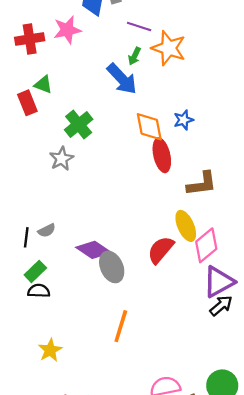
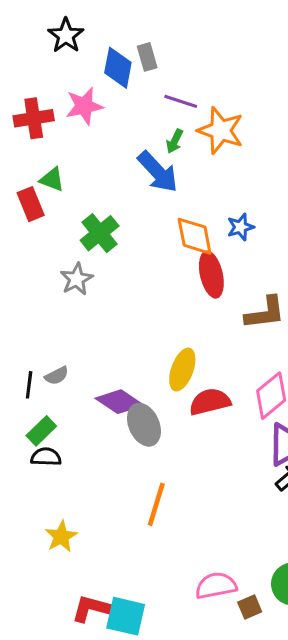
yellow ellipse: (186, 226) -> (182, 370), moved, turned 44
red semicircle: (161, 250) -> (210, 402), turned 36

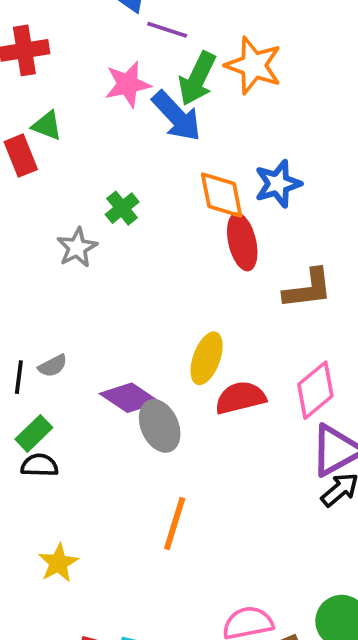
purple line: (181, 101) -> (167, 30), moved
pink star: (84, 106) -> (128, 84), moved
green arrow: (175, 141) -> (197, 79), size x1.8
blue star: (240, 227) -> (278, 184), size x1.4
green cross: (100, 233) -> (122, 208), moved, size x0.7

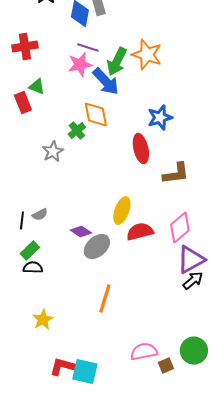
purple line: (167, 30) -> (88, 48), moved
orange diamond: (222, 195) -> (96, 115), moved
purple diamond: (130, 398) -> (81, 232), size x0.7
gray ellipse: (160, 426) -> (97, 247), turned 72

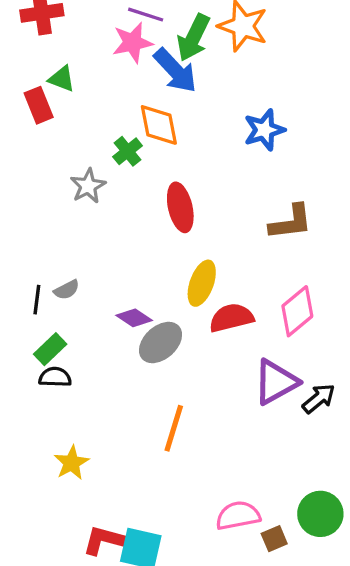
red ellipse: (141, 149) -> (180, 207), moved
purple triangle: (191, 260) -> (276, 382), moved

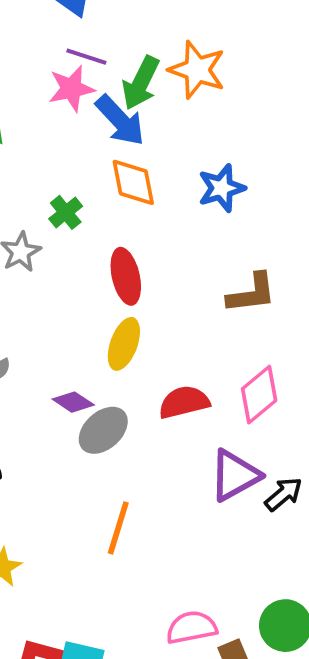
orange diamond: (159, 125) -> (133, 182), moved
yellow ellipse: (202, 283) -> (124, 344), moved

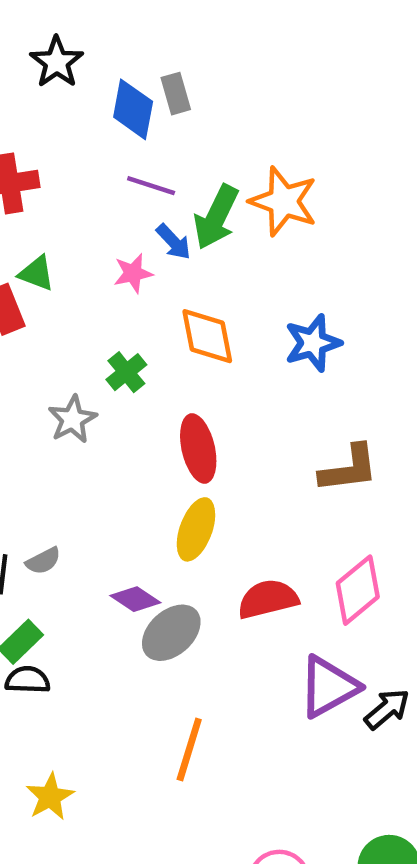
pink star: (71, 89) -> (133, 273), moved, size x0.7
blue arrow: (120, 120) -> (174, 242), moved, size x0.6

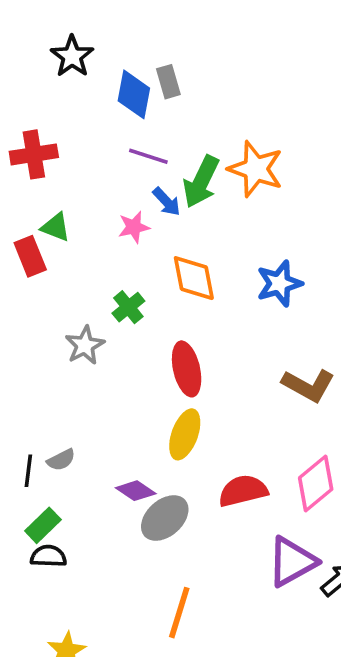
brown L-shape: (349, 469) -> (308, 385), turned 36

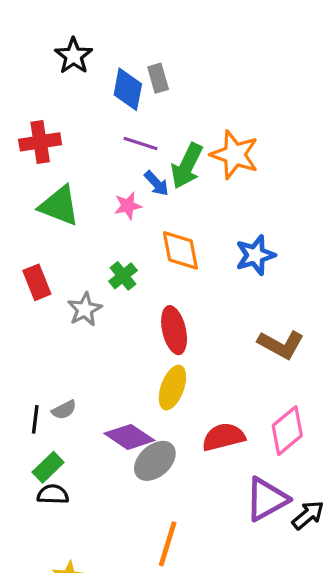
green triangle: (56, 227) -> (59, 206), size x1.6
red rectangle: (30, 256) -> (37, 282), moved
purple diamond: (136, 491) -> (129, 437), size x1.4

